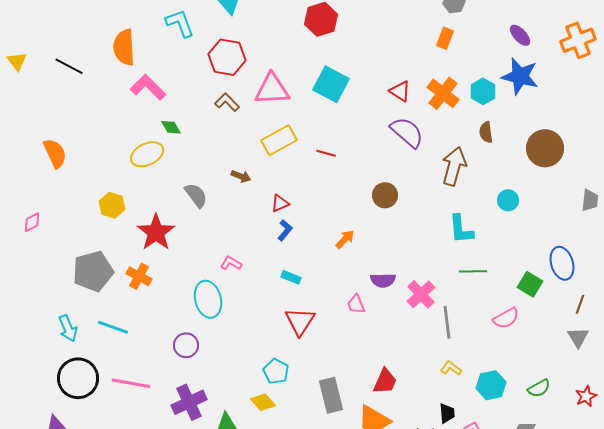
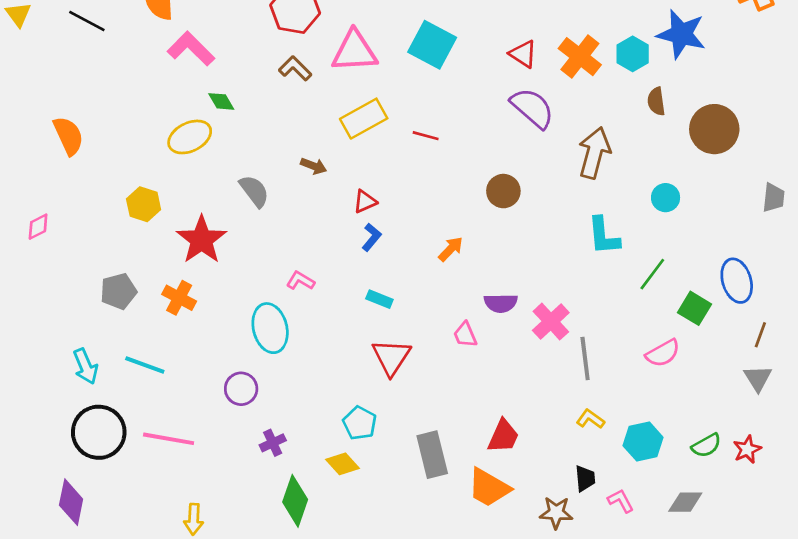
brown semicircle: (486, 132) -> (656, 101), moved
gray pentagon: (93, 271) -> (118, 291), size x0.7
green line: (473, 271) -> (652, 274), moved, turned -52
red star: (586, 396) -> (747, 449), moved
purple cross: (189, 402) -> (273, 443), moved, size x0.6

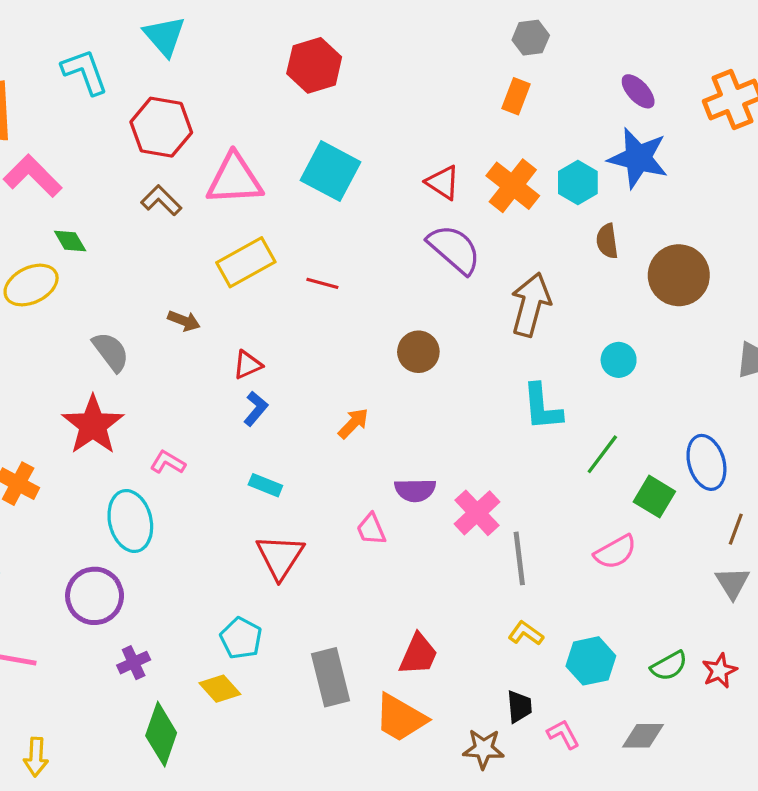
red star: (202, 240) -> (93, 425), moved
purple circle: (241, 389) -> (95, 596), size x1.4

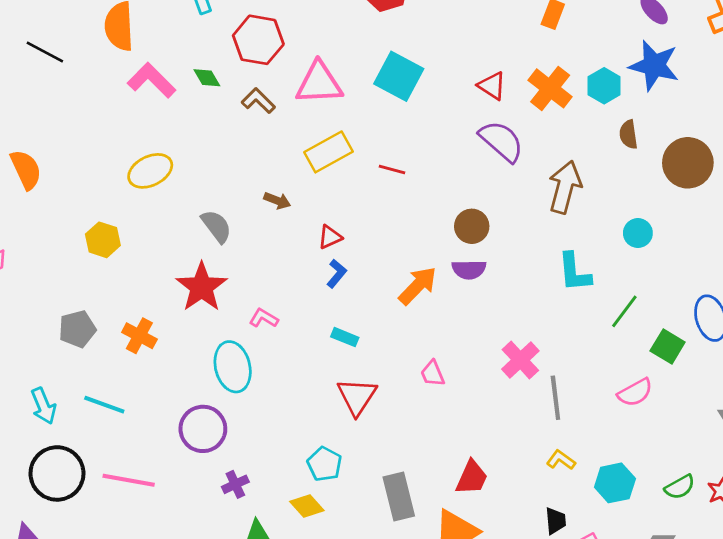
green diamond: (70, 241) -> (207, 78), moved
orange arrow: (353, 423) -> (418, 286), size x1.5
purple semicircle: (415, 490) -> (469, 270), moved

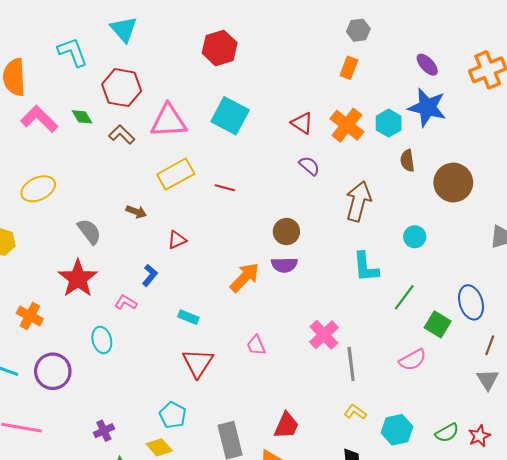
purple semicircle: (501, 141) -> (309, 166), size x0.6
blue L-shape: (337, 274) -> (150, 275), moved
cyan ellipse: (233, 367) -> (102, 340), size x0.7
purple circle: (203, 429) -> (53, 371), moved

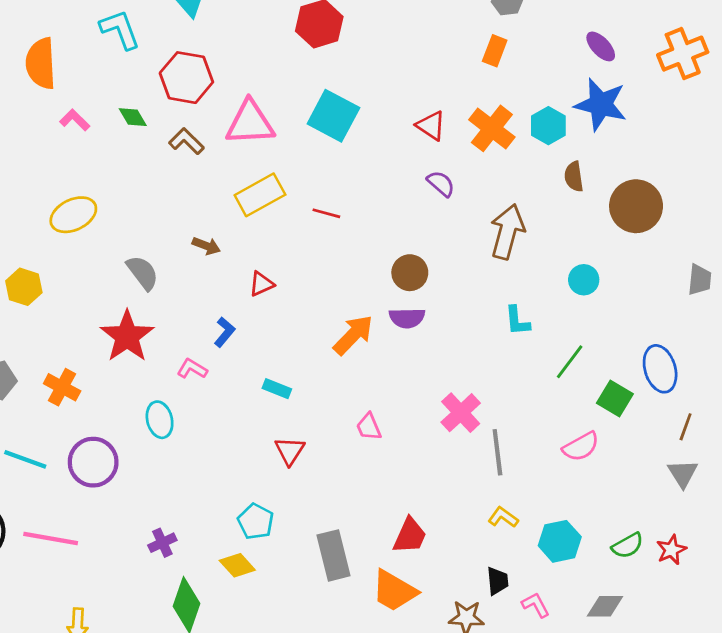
pink L-shape: (39, 119) -> (75, 120), size x0.6
cyan L-shape: (366, 267) -> (517, 321), size x0.7
red triangle: (198, 363) -> (290, 451), size x0.7

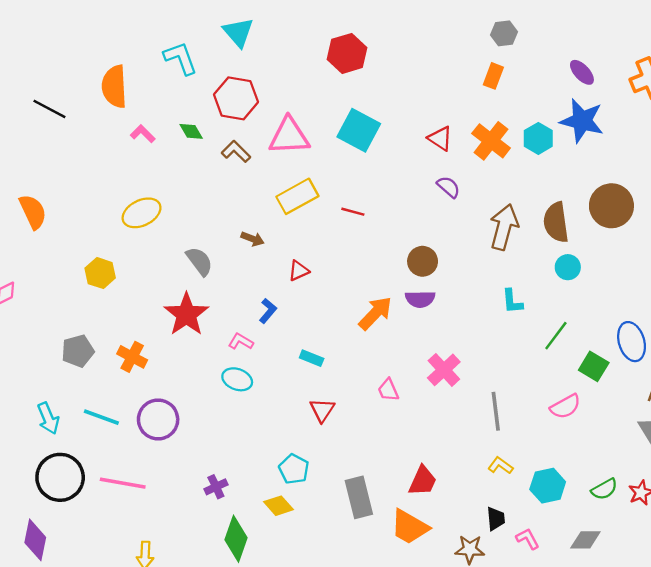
brown semicircle: (574, 177) -> (556, 222), moved, size x1.6
pink cross: (461, 413) -> (444, 370), moved
cyan ellipse: (160, 420) -> (237, 379), moved, turned -56

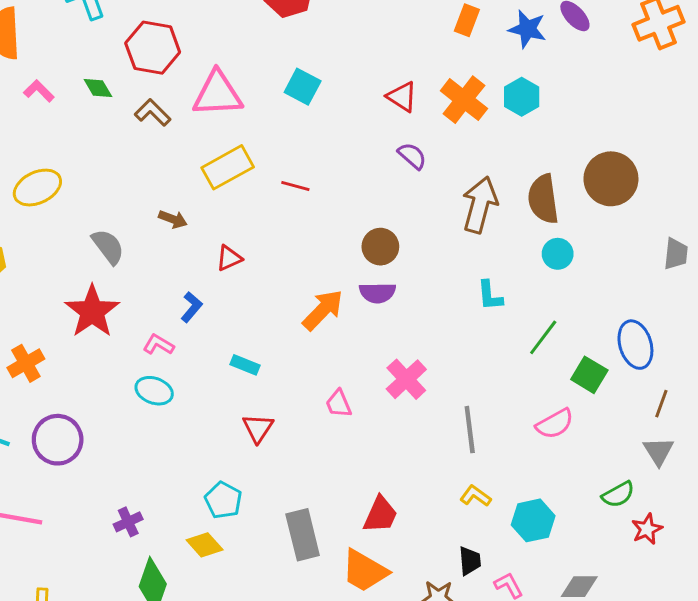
blue star: (582, 121) -> (527, 29), moved, size x0.7
cyan square: (359, 130) -> (303, 87), size x0.7
orange cross: (132, 357) -> (26, 363), turned 32
green semicircle: (604, 489) -> (618, 494), moved

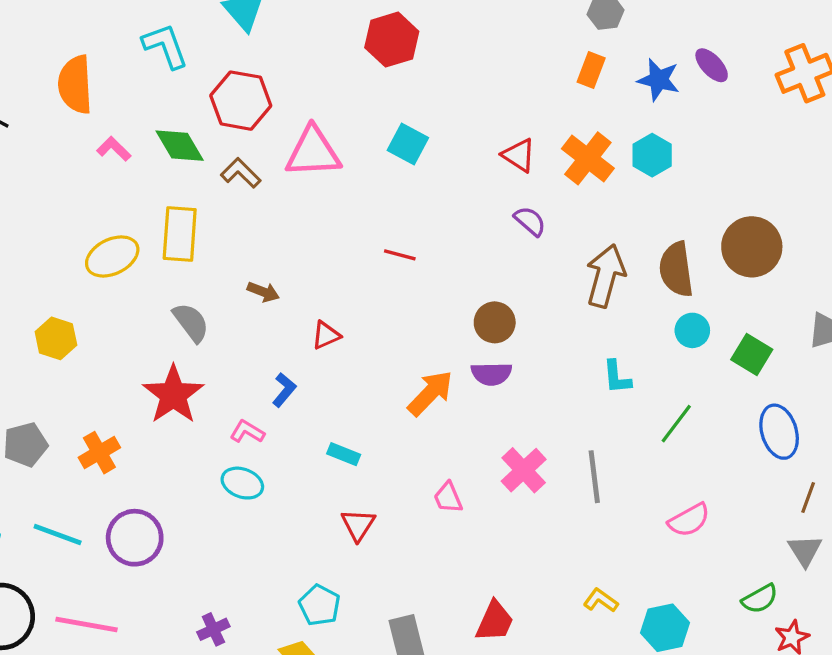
green diamond: (98, 88) -> (180, 146), size x1.5
yellow rectangle: (228, 167) -> (180, 234), moved, turned -57
green square: (589, 375) -> (752, 355), moved
gray line: (470, 430) -> (594, 477), moved

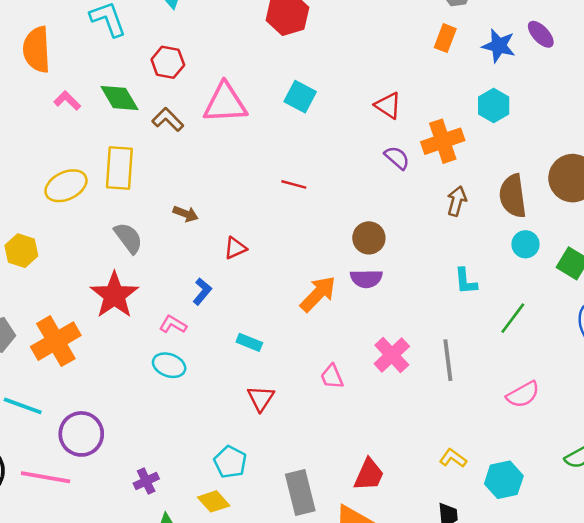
red hexagon: (241, 101) -> (168, 62), size x0.7
orange cross: (588, 158) -> (443, 141), moved, turned 33
brown arrow: (606, 276) -> (457, 201), size x0.6
orange cross: (99, 453) -> (56, 341), size x1.5
purple circle: (135, 538) -> (81, 434), moved

